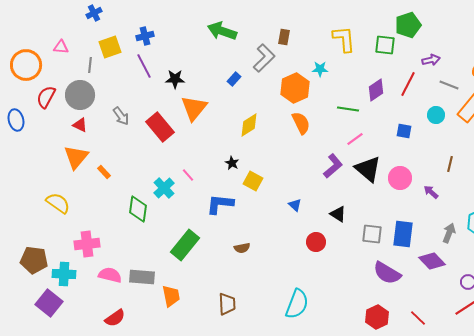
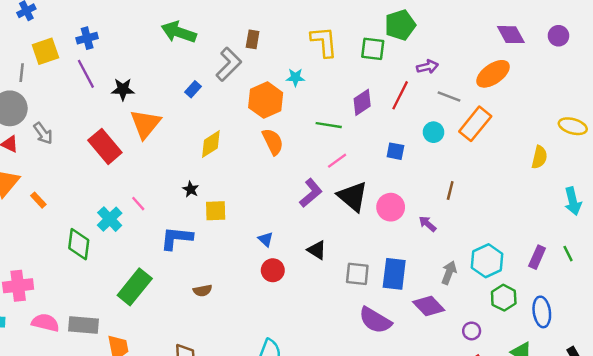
gray arrow: (121, 116) -> (43, 133), moved
yellow square: (253, 181) -> (216, 211), turned -30
red circle: (316, 242) -> (273, 270), moved

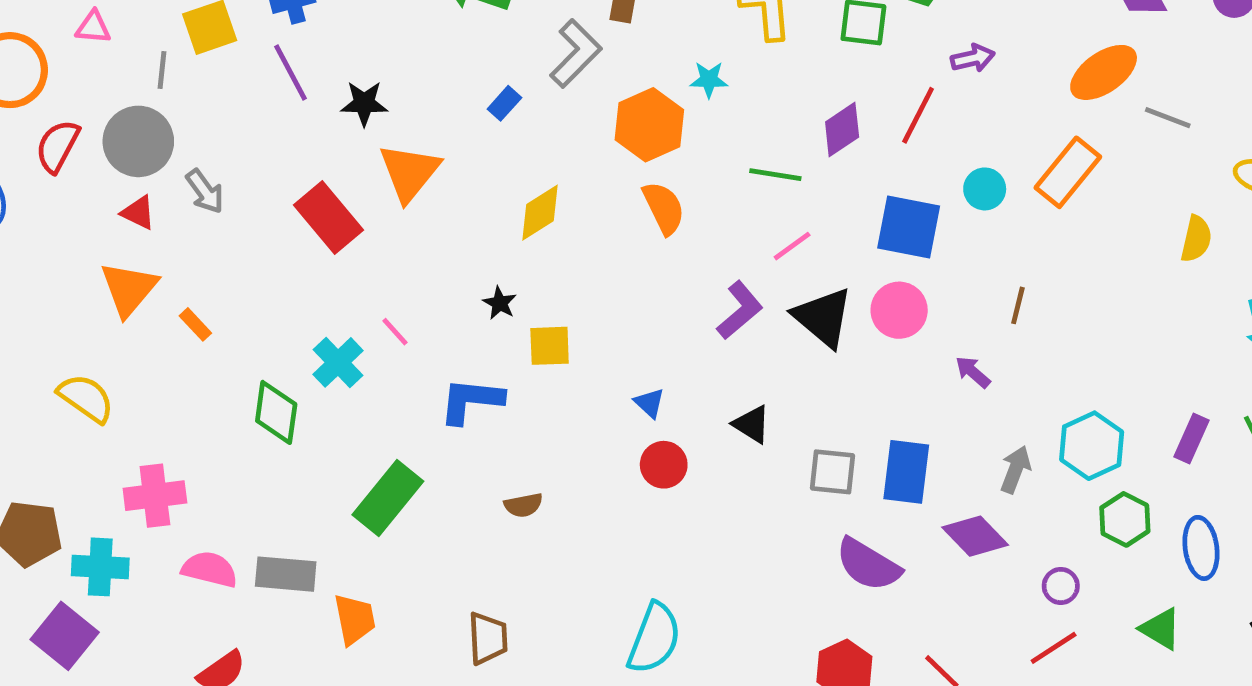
gray line: (449, 96) -> (1168, 118), moved
blue square: (395, 151) -> (909, 227), size x1.8
pink circle: (391, 207) -> (899, 310), moved

